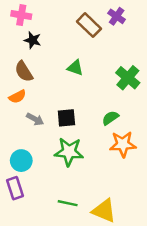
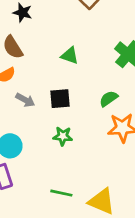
green triangle: (75, 68) -> (70, 56), moved
green star: (69, 152) -> (63, 136), size x0.6

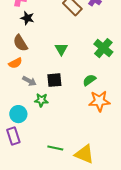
green triangle: (70, 56) -> (61, 49), turned 40
green star: (63, 136) -> (41, 100), moved

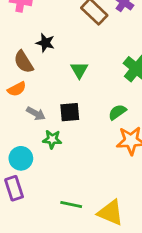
black star: (27, 18) -> (45, 43), moved

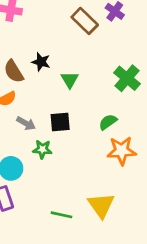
black star: (45, 43) -> (41, 62), moved
yellow triangle: (111, 213) -> (101, 205), moved, turned 32

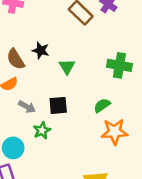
green cross: (127, 78) -> (119, 65), turned -30
green star: (42, 149) -> (42, 130), turned -30

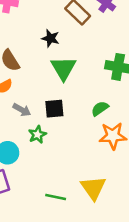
black star: (41, 50) -> (50, 38), moved
green triangle: (67, 67) -> (63, 68), size x1.5

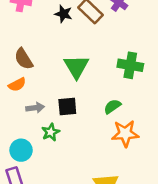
black star: (50, 38) -> (63, 14), moved
gray arrow: (22, 110) -> (35, 108), turned -36

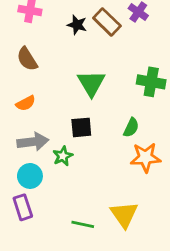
brown semicircle: (24, 59) -> (27, 59), moved
green semicircle: (112, 106) -> (131, 127), turned 150
gray arrow: (35, 108) -> (33, 142), moved, size x1.5

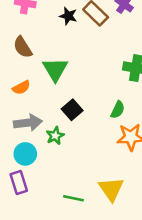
green triangle: (91, 83) -> (55, 69), moved
black square: (81, 127) -> (72, 110), turned -36

